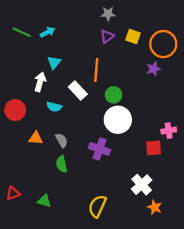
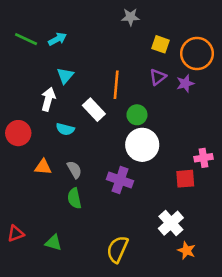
purple triangle: (107, 36) -> (158, 77), moved

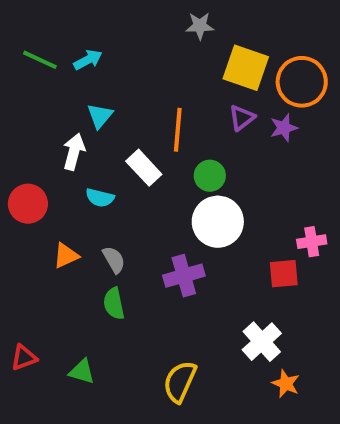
yellow square: (160, 44) -> (246, 68), size x1.6
orange triangle: (43, 167) -> (66, 256), turned -30
purple cross: (120, 180) -> (184, 276), turned -35

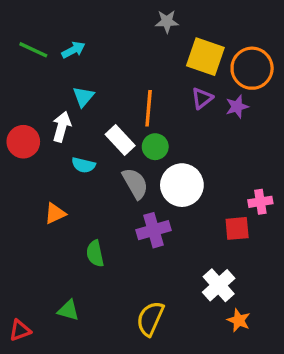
green circle: (210, 176) -> (155, 147), moved
red circle: (28, 204) -> (23, 142), moved
gray semicircle: (114, 260) -> (135, 183), moved, size x1.4
red triangle: (24, 358) -> (20, 330), moved

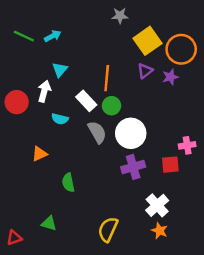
yellow square: (205, 57) -> (148, 41), turned 36
purple cross: (154, 230) -> (133, 167), moved
orange star: (239, 320) -> (160, 231), moved

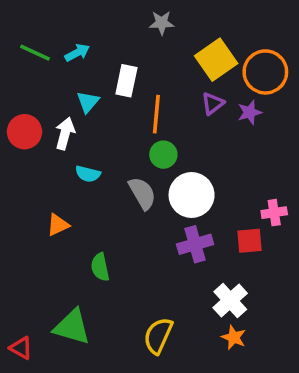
gray star: (120, 16) -> (162, 23), moved
white rectangle: (86, 101) -> (126, 81), moved, turned 55
red circle: (17, 102) -> (25, 132), moved
green triangle: (49, 223) -> (72, 327), size x1.6
red triangle: (14, 238) -> (21, 348), turned 49

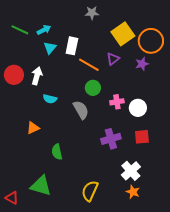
cyan triangle: (88, 102) -> (50, 48), moved
purple triangle: (213, 104) -> (113, 59), moved
orange line: (156, 114) -> (89, 65), turned -65
white circle: (192, 195) -> (138, 108), moved, size x0.7
pink cross: (274, 213) -> (117, 102), moved

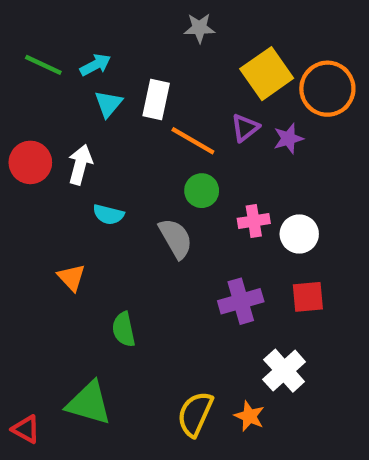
purple star: (142, 64) -> (288, 139), moved
orange triangle: (33, 128) -> (72, 277), turned -48
orange star: (133, 192) -> (249, 416), moved

